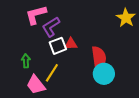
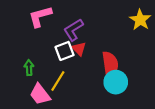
purple L-shape: (51, 27) -> (73, 30), moved
red triangle: (71, 44) -> (79, 49), turned 48

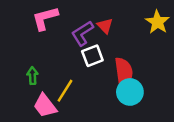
red triangle: (79, 49) -> (105, 26), moved
white square: (65, 51) -> (92, 56), moved

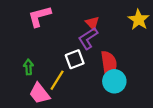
purple L-shape: (82, 33) -> (88, 38), moved
white square: (92, 56) -> (75, 59), moved

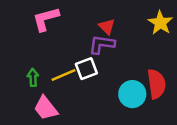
purple L-shape: (88, 38) -> (102, 44), turned 40
red semicircle: (109, 64) -> (156, 84), moved
yellow line: (57, 80) -> (63, 75), moved, turned 35

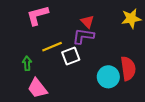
yellow star: (160, 23) -> (131, 18), turned 30
yellow line: (63, 75) -> (52, 47), moved

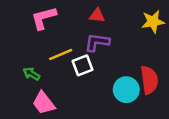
red triangle: (87, 22) -> (97, 16), moved, turned -40
green arrow: (27, 63) -> (31, 74), turned -56

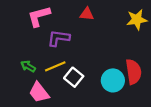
purple L-shape: (97, 42) -> (58, 38), moved
yellow line: (61, 54) -> (55, 66), moved
white square: (83, 65) -> (74, 77), moved, turned -30

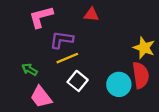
yellow star: (137, 20) -> (144, 48), moved, turned 30
yellow line: (55, 66) -> (67, 58), moved

